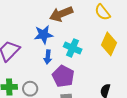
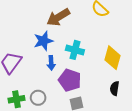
yellow diamond: (109, 44) -> (112, 58), moved

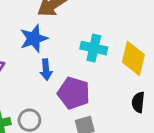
cyan cross: (75, 50) -> (94, 48), moved

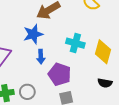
black semicircle: (138, 102) -> (105, 83), turned -88

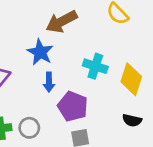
blue star: (33, 34) -> (40, 52), turned -30

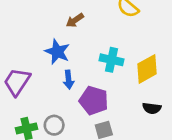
brown arrow: (62, 22) -> (75, 20), size x0.6
yellow diamond: (131, 79) -> (147, 69), turned 48

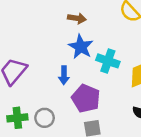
brown arrow: (75, 20) -> (77, 18), turned -144
blue star: (57, 52) -> (81, 47), moved

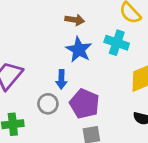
cyan cross: (108, 61) -> (117, 43), moved
gray circle: (45, 118) -> (48, 104), moved

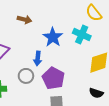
brown arrow: (75, 20) -> (25, 19), moved

